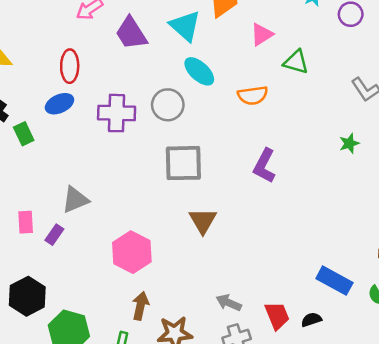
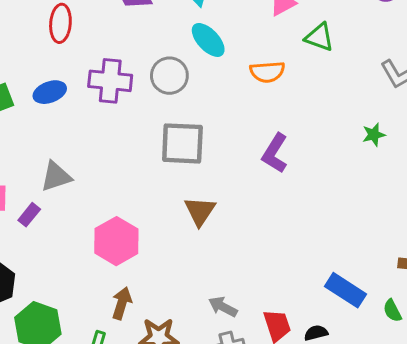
blue ellipse: (59, 104) -> (50, 92), moved

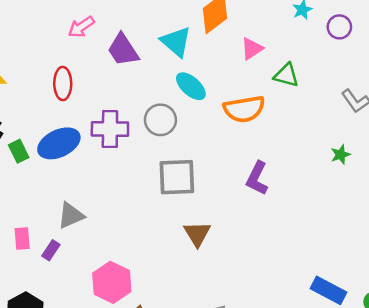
orange semicircle: (267, 72) -> (244, 109), size x1.4
blue ellipse: (50, 92) -> (59, 143), size x1.5
pink hexagon: (116, 241) -> (112, 282), moved

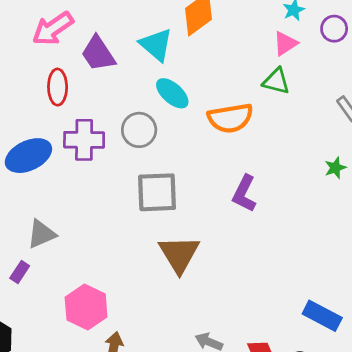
pink arrow: (81, 27) -> (53, 29), size x1.4
pink triangle: (252, 49) -> (285, 43), moved
red ellipse: (63, 84) -> (58, 87), moved
brown triangle: (197, 234) -> (179, 254), size x1.4

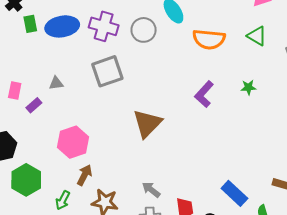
green triangle: (276, 81) -> (257, 36), moved
green star: (335, 168) -> (248, 87), moved
gray square: (157, 192) -> (107, 71), moved, turned -32
gray triangle: (41, 234) -> (56, 83), size x0.7

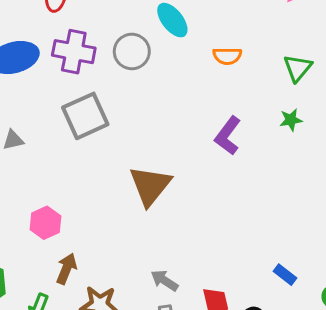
green triangle: (257, 36) -> (298, 68), moved, turned 45
orange semicircle: (209, 39) -> (227, 56), size x0.6
pink hexagon: (73, 142) -> (45, 223), size x0.7
blue rectangle: (234, 193) -> (285, 275), size x0.6

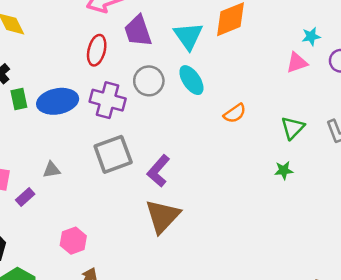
gray circle: (132, 51) -> (149, 81), moved
orange semicircle: (227, 56) -> (235, 113), turned -40
purple L-shape: (228, 136) -> (158, 171), moved

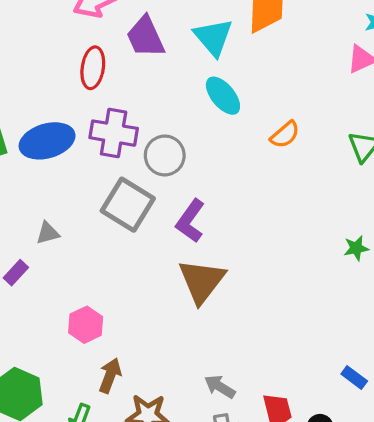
gray circle: (149, 81) -> (165, 155), moved
gray square: (113, 154) -> (128, 205), turned -33
green star: (284, 170) -> (356, 248), moved

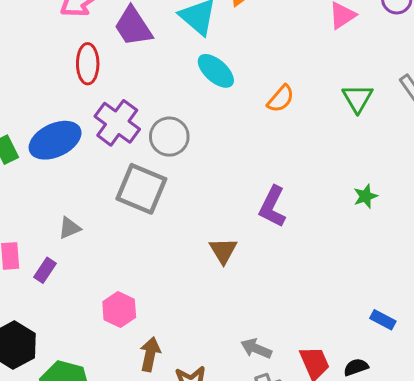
purple cross: (114, 133) -> (117, 123), turned 36
purple L-shape: (190, 221) -> (273, 207), moved
brown triangle: (202, 281) -> (223, 251), size x0.6

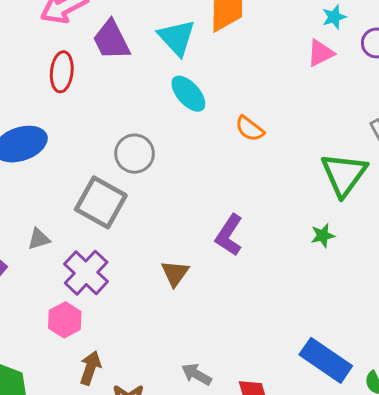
green triangle: (358, 98) -> (344, 174), moved, size x1.5
orange semicircle: (281, 99) -> (250, 129), turned 80
purple cross: (117, 123) -> (86, 273), moved
gray triangle: (69, 228) -> (39, 239), moved
blue rectangle: (383, 320) -> (326, 360), size x2.0

